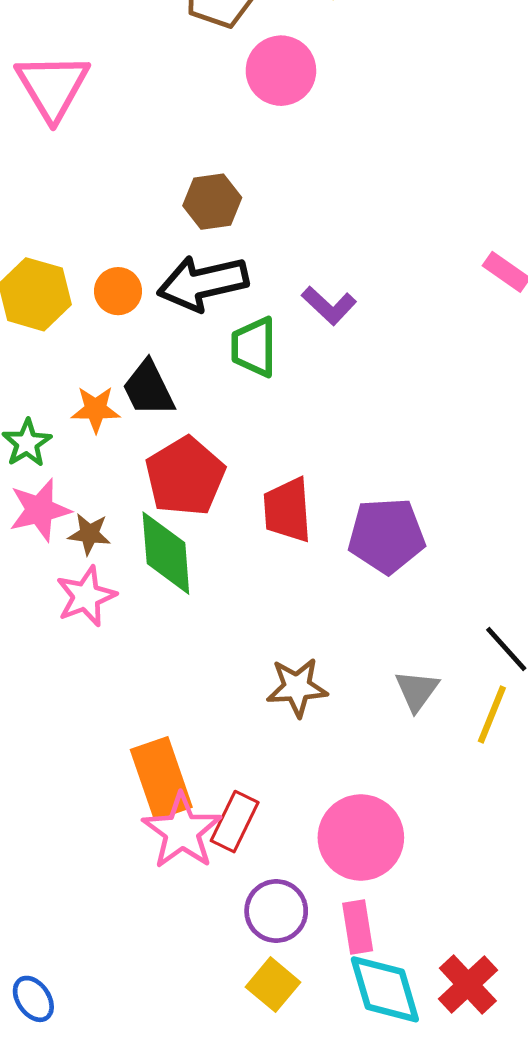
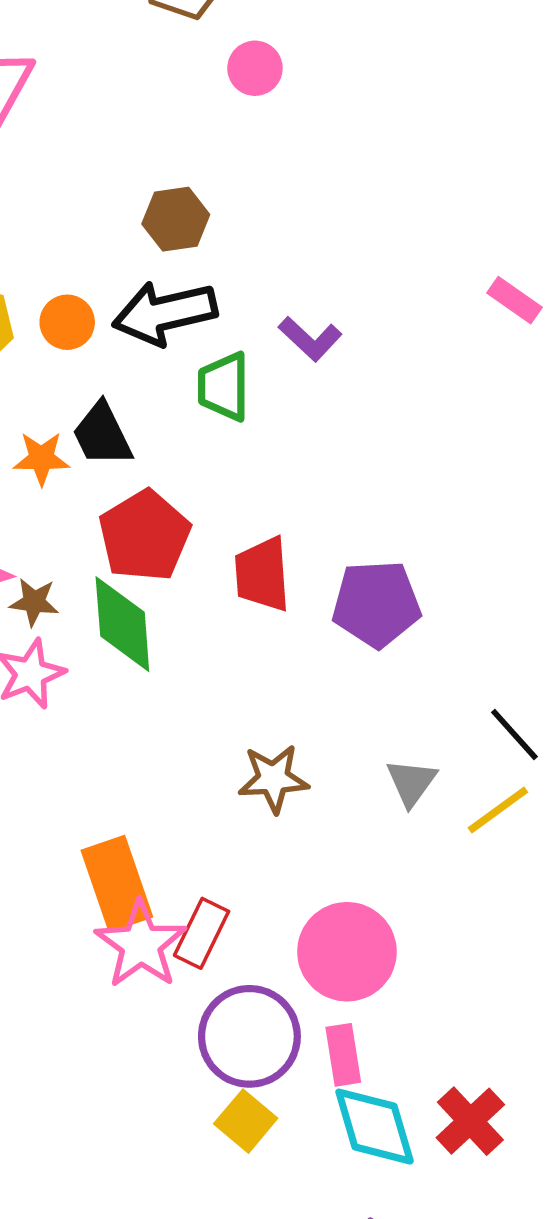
pink circle: (281, 71) -> (255, 68), size x0.7
yellow line: (492, 714) -> (498, 810), turned 32
purple circle: (276, 911) -> (249, 1036), size x1.4

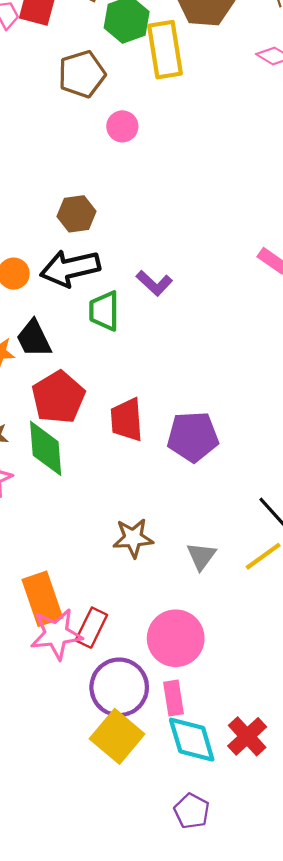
gray triangle: (411, 782) -> (201, 556), moved
pink star: (141, 944) -> (56, 634), turned 30
yellow square: (246, 1121) -> (117, 736), size x1.5

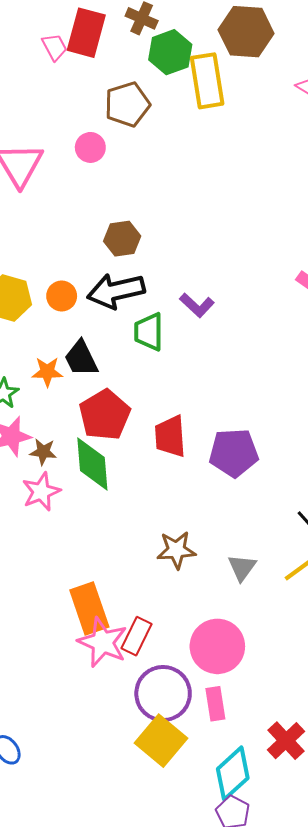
pink circle: (122, 126) -> (90, 147), moved
pink star: (56, 634) -> (103, 642), turned 30
cyan diamond: (192, 740) -> (233, 773), moved, turned 64

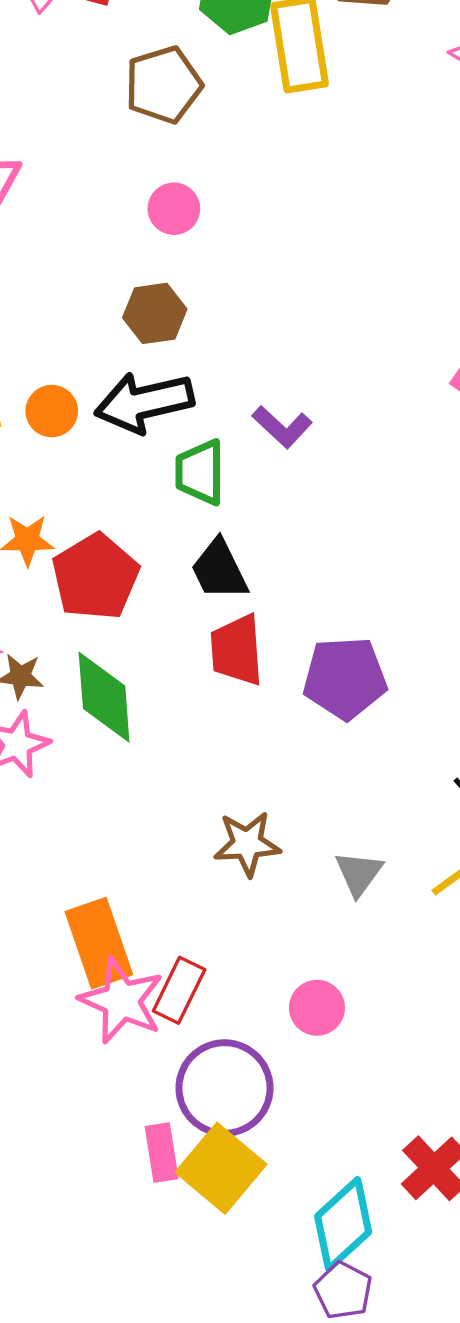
pink circle: (90, 147) -> (174, 209), moved
black trapezoid: (81, 358) -> (219, 570), moved
red pentagon: (105, 415) -> (95, 577), moved
pink circle: (217, 646) -> (317, 1008), size x0.6
pink rectangle: (215, 704) -> (162, 1153), moved

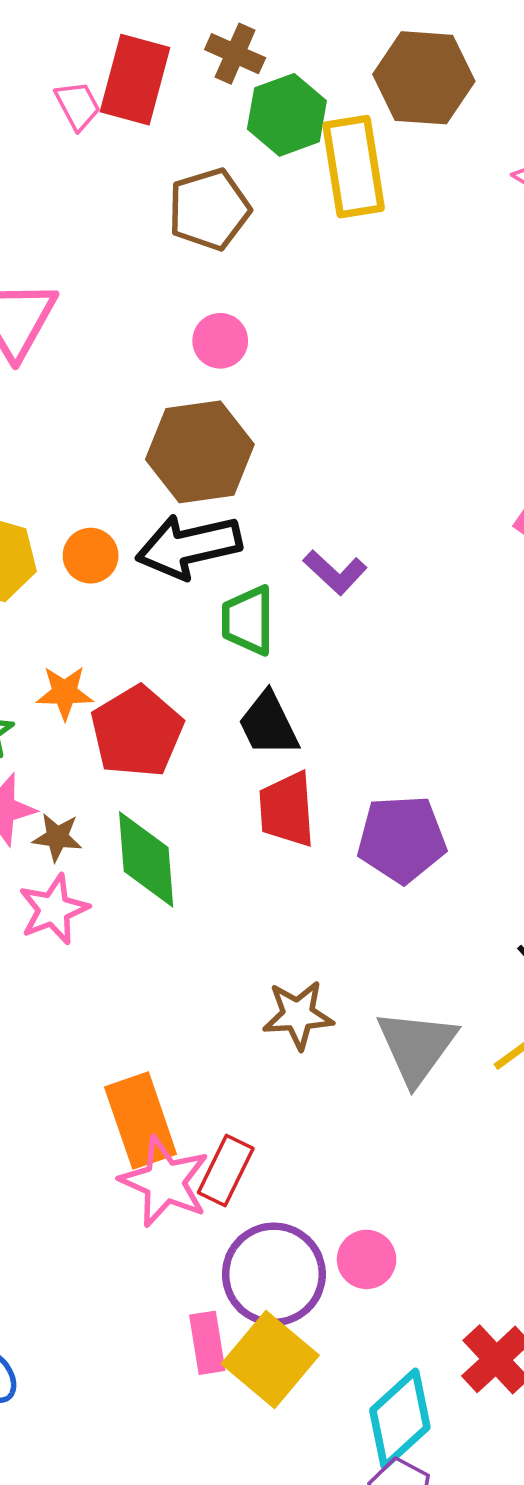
brown hexagon: (155, 313) -> (200, 452), size x1.6
gray triangle: (359, 873) -> (417, 1046), size x1.6
pink circle: (317, 1008) -> (367, 1259), moved

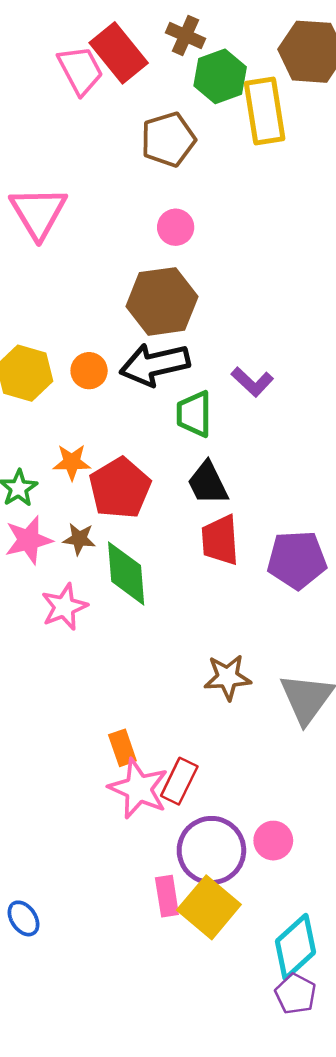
red rectangle: (135, 80) -> (119, 53), turned -54
pink trapezoid: (78, 106) -> (80, 70), size x1.5
brown star: (57, 837) -> (79, 539), moved
orange rectangle: (141, 1121) -> (122, 748), size x0.6

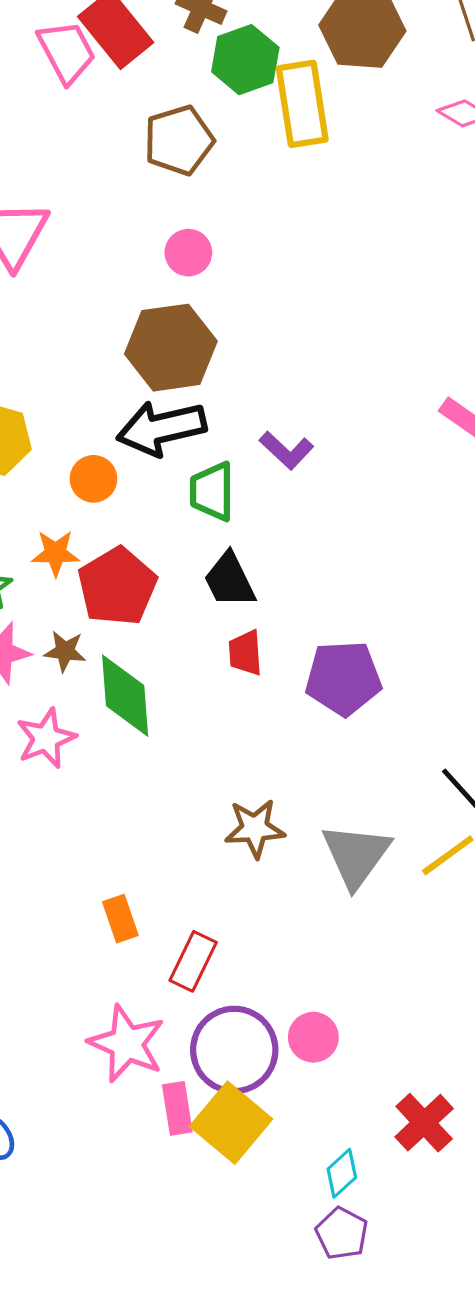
orange circle: (89, 371) -> (93, 479), moved
red trapezoid: (220, 540) -> (245, 653), size x0.7
pink star: (138, 789) -> (127, 1044), moved
cyan diamond: (296, 947) -> (342, 1173), size x0.6

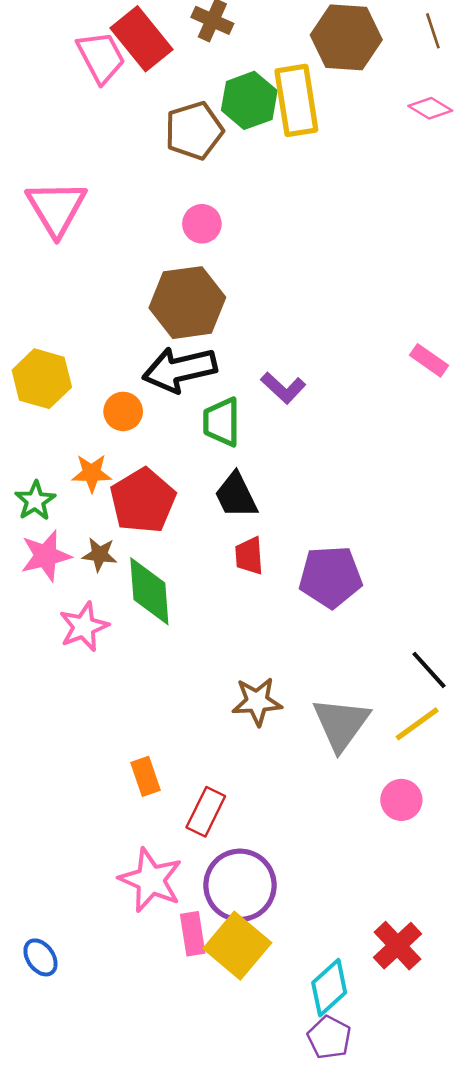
green hexagon: (245, 60) -> (249, 100), moved
pink circle: (313, 1037) -> (401, 800), moved
cyan diamond: (342, 1173) -> (329, 988), size x1.4

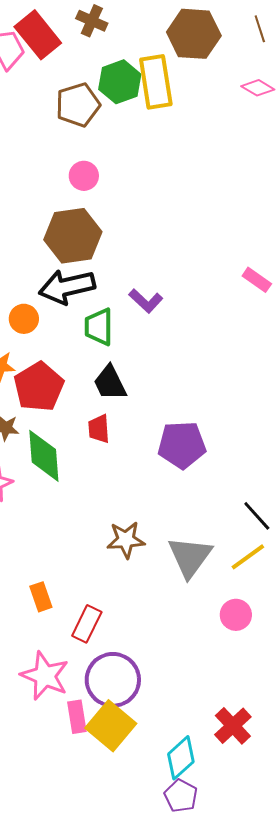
red trapezoid: (249, 556) -> (99, 429), moved

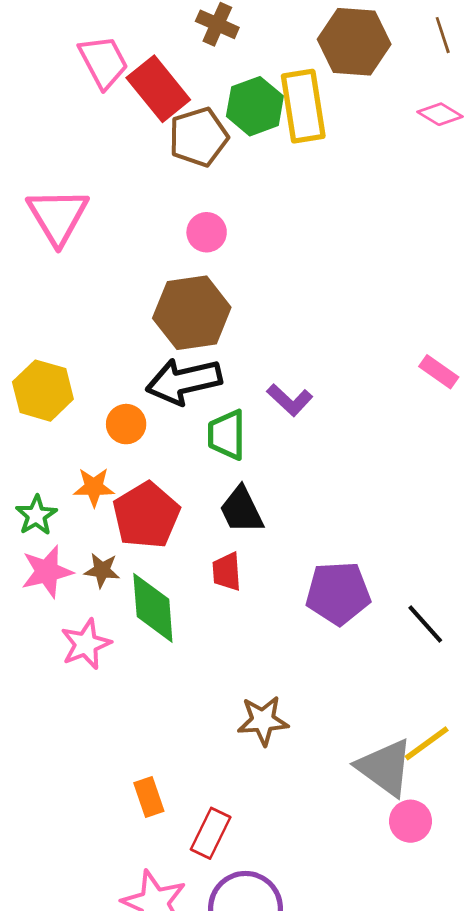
red rectangle: (38, 35) -> (158, 89), moved
black line: (257, 516) -> (425, 624), moved
gray triangle: (190, 557) -> (385, 768), moved, turned -30

